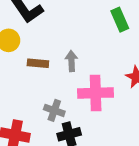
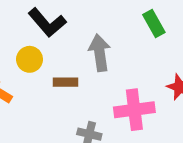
gray arrow: (71, 61) -> (100, 53), moved, size x1.5

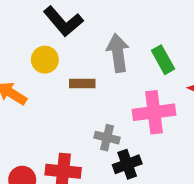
green rectangle: (154, 23) -> (163, 60), moved

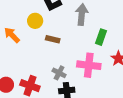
gray arrow: (118, 53) -> (82, 14), moved
green rectangle: (163, 60) -> (101, 37), turned 35

